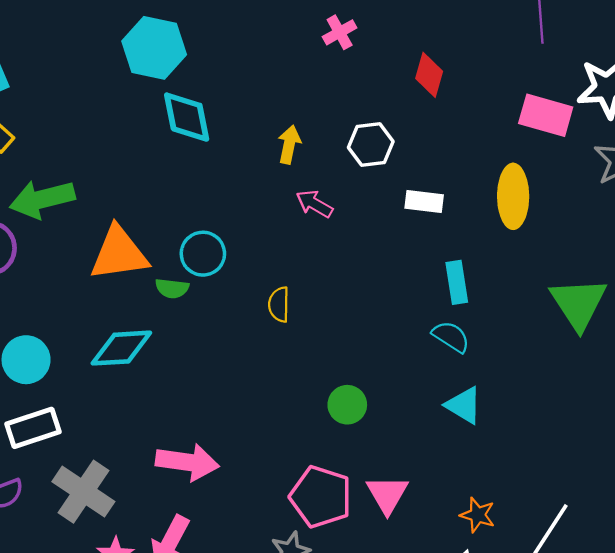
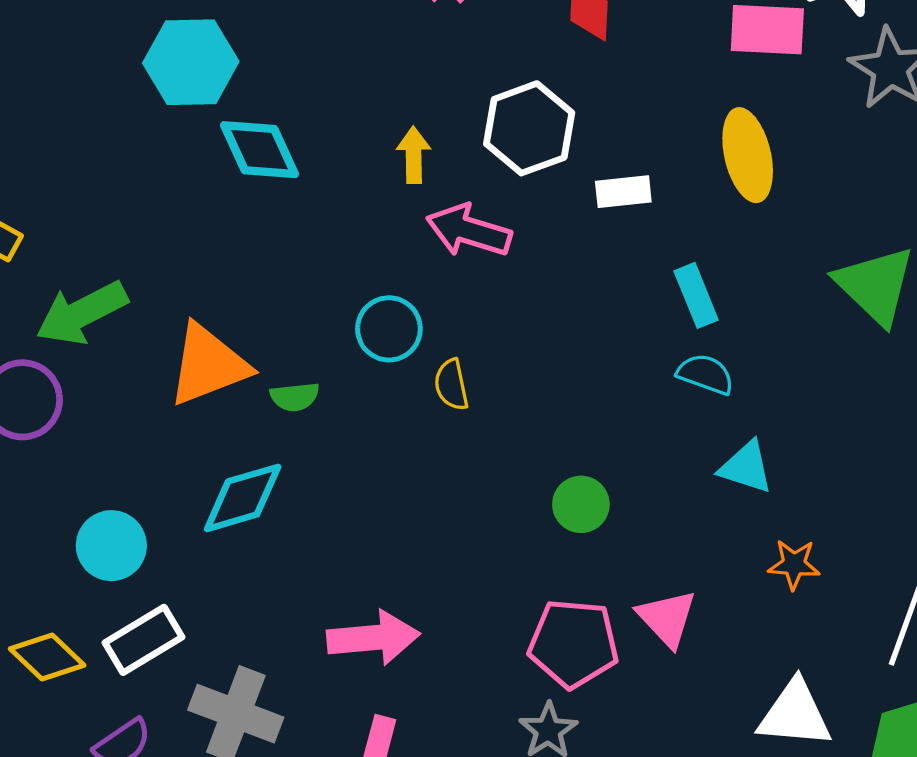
white hexagon: (371, 145) -> (529, 128), size x1.4
pink arrow: (314, 204) -> (469, 231), size x1.5
cyan circle: (203, 254) -> (389, 329), moved
orange star: (478, 515) -> (794, 564), moved

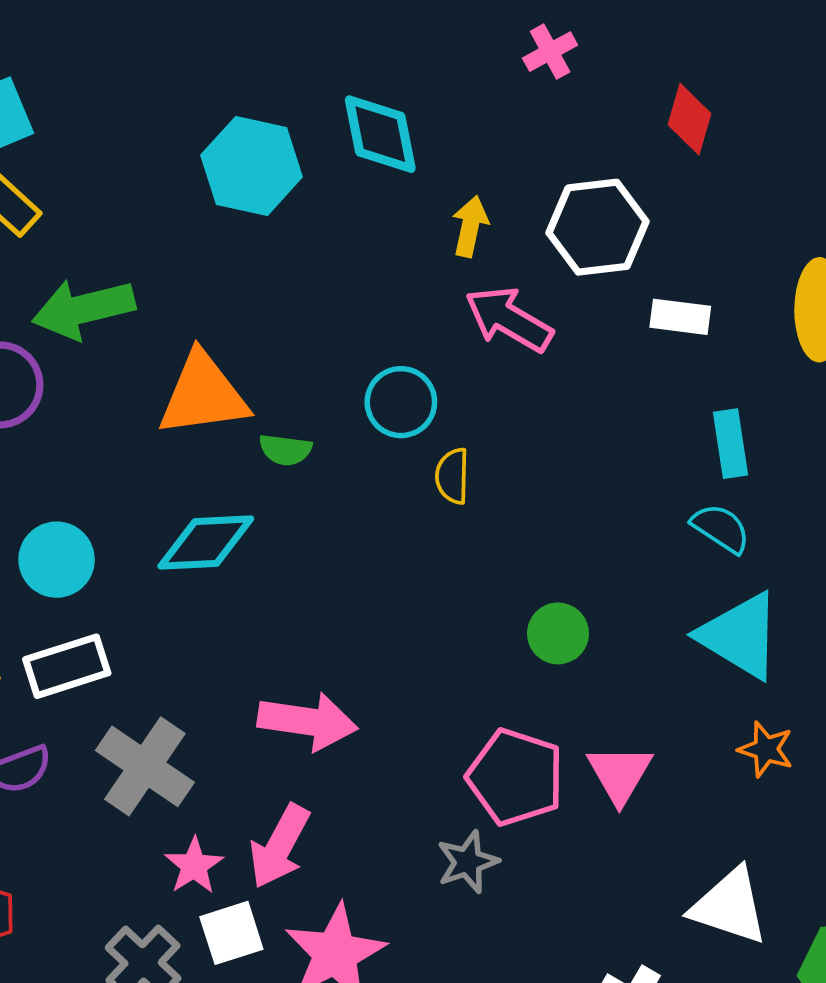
cyan hexagon: (191, 62) -> (252, 166), moved
cyan diamond: (259, 150) -> (380, 134), moved
cyan triangle: (746, 467) -> (740, 636), size x1.5

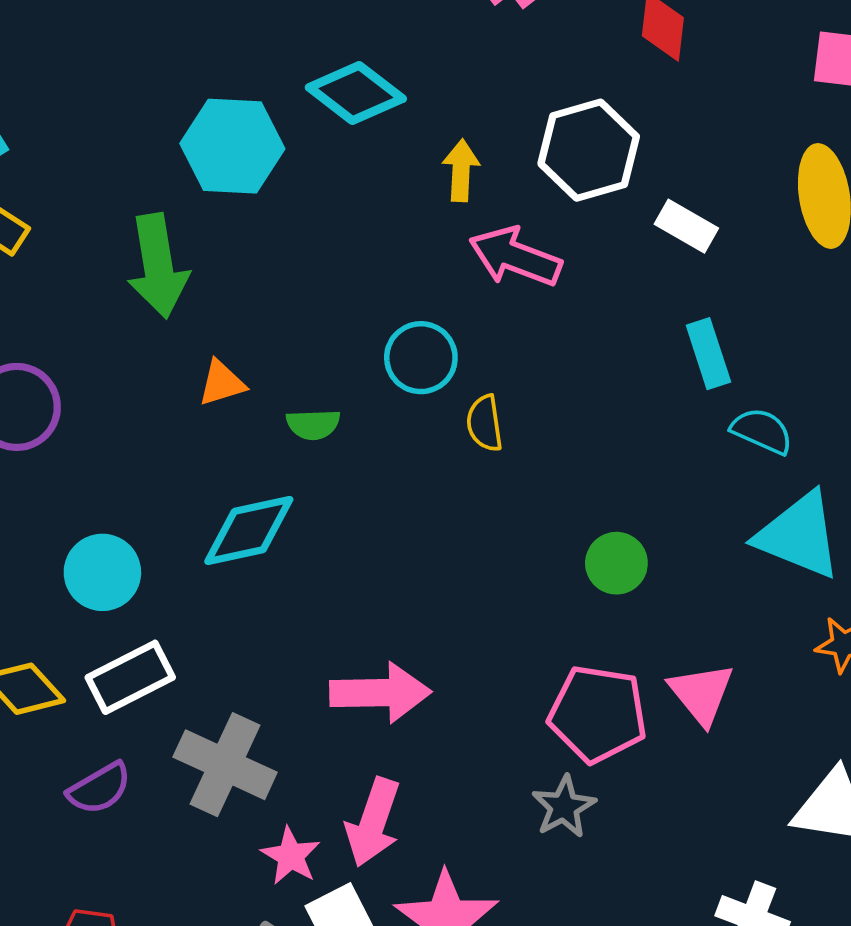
cyan diamond: (380, 134) -> (356, 93), turned -32
green arrow: (83, 309) -> (158, 266), moved, turned -76
white rectangle: (680, 317) -> (686, 226), turned 32
orange triangle: (203, 395) -> (222, 383), size x0.5
cyan rectangle: (730, 444) -> (708, 354), moved

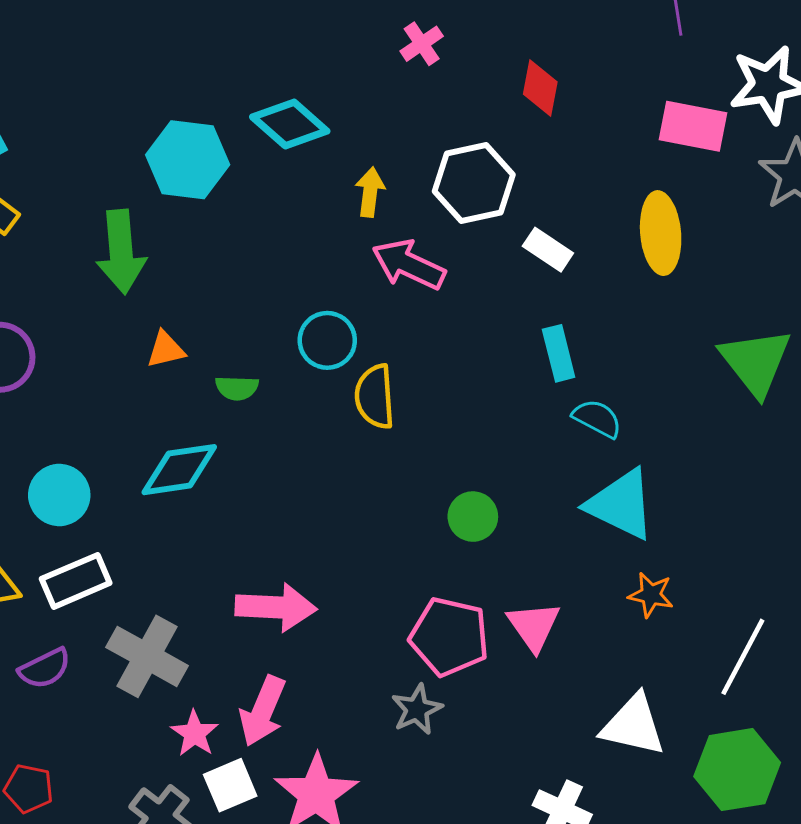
yellow semicircle: (485, 423) -> (375, 397), size x1.4

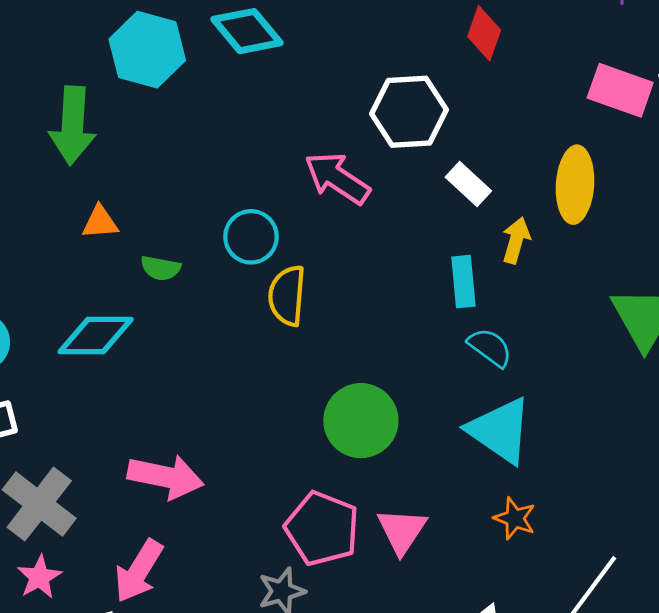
yellow arrow: (370, 192) -> (516, 240), moved
green circle: (473, 517) -> (361, 421), size x1.6
pink star: (195, 733) -> (39, 577), moved

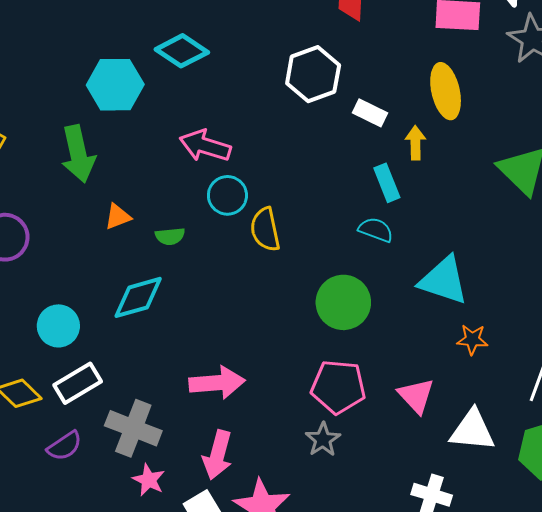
pink arrow: (337, 178) -> (205, 146), moved
cyan semicircle: (490, 347) -> (376, 230), moved
pink triangle: (402, 531) -> (416, 396), moved

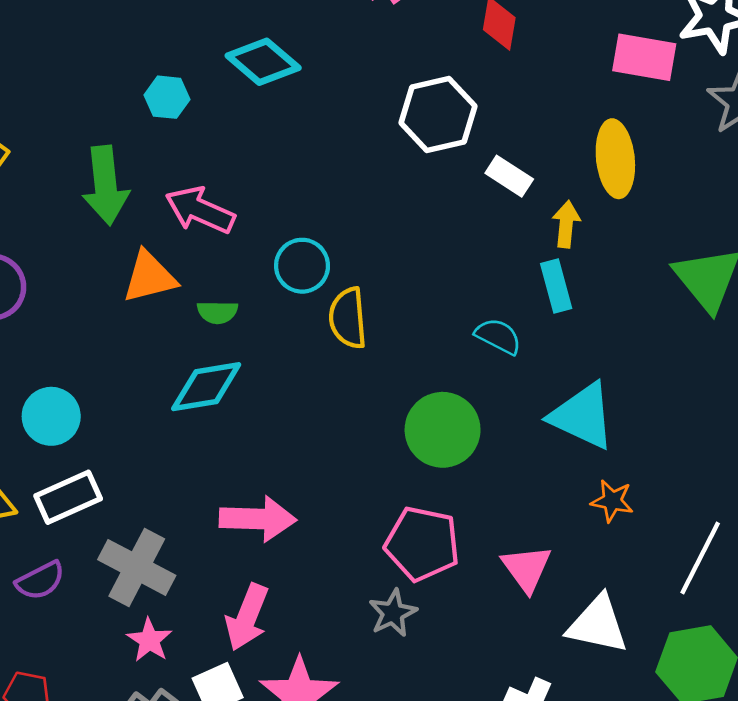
cyan hexagon: (115, 85) -> (167, 97), size x0.6
pink arrow: (205, 146) -> (200, 210), moved
cyan rectangle: (387, 183) -> (556, 286), moved
orange triangle: (118, 217) -> (149, 277), size x1.5
cyan diamond: (138, 297) -> (206, 387), moved

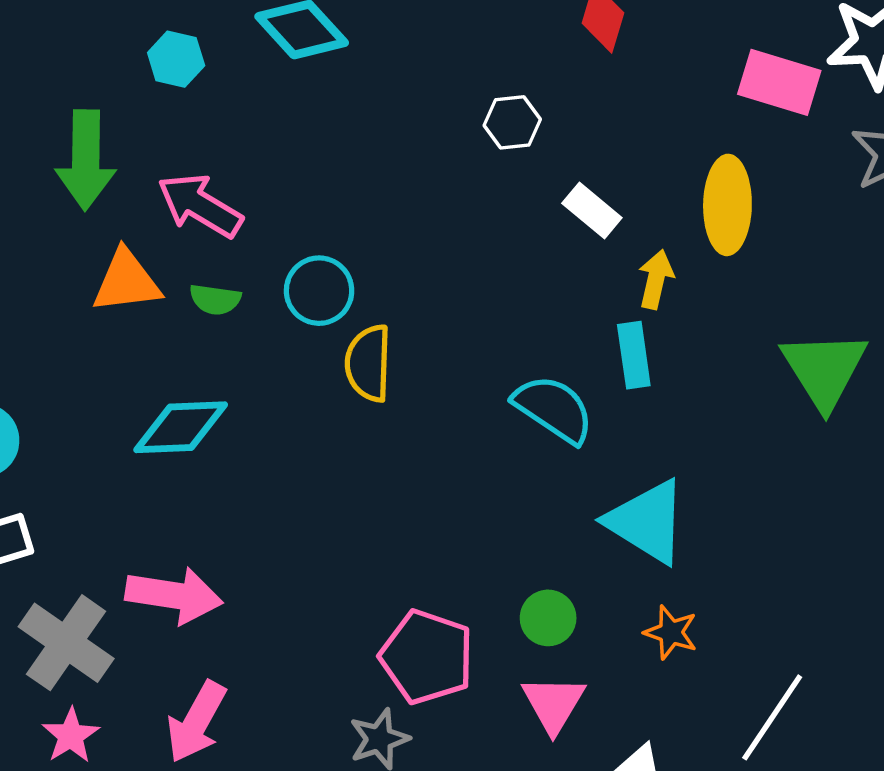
white hexagon: (438, 114) -> (512, 122), size x0.6
green semicircle: (217, 312) -> (215, 299), moved
cyan semicircle: (498, 336) -> (554, 409), size x1.4
green circle: (443, 430) -> (548, 618), moved, size x0.6
pink arrow: (258, 519) -> (174, 595), moved

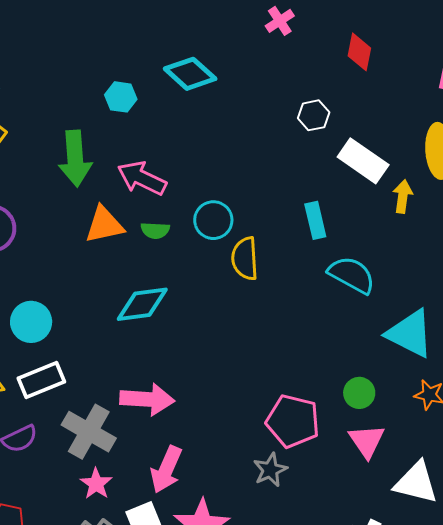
white rectangle: (592, 210) -> (363, 161), size x1.5
cyan rectangle: (634, 355) -> (315, 220), moved

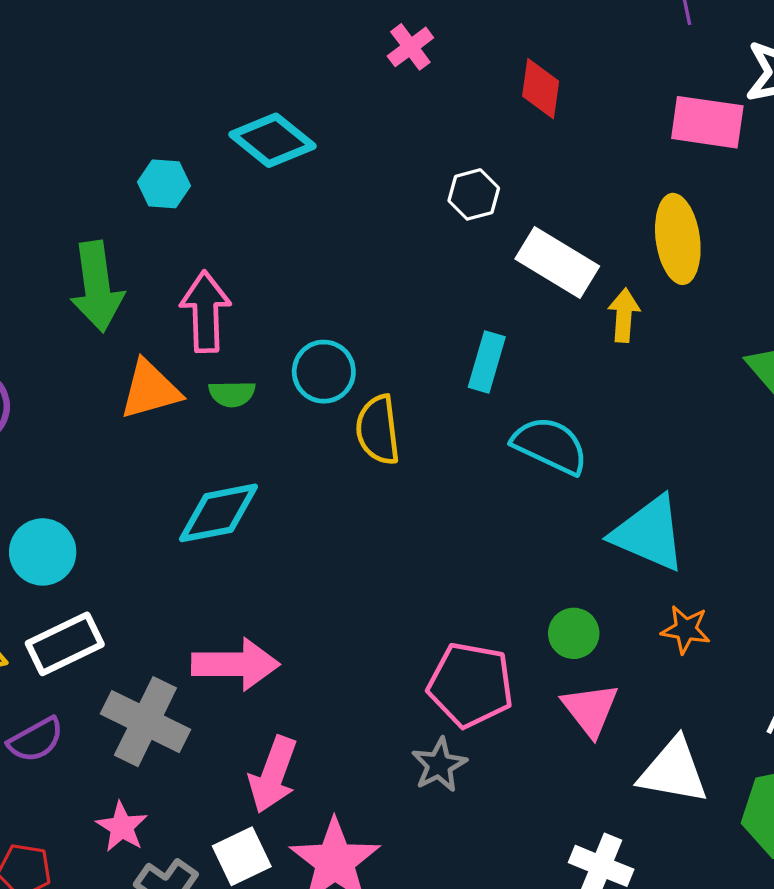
pink arrow: (142, 178) -> (206, 312), turned 66
cyan rectangle: (315, 220) -> (487, 362), turned 33
pink star: (96, 484) -> (122, 827), moved

